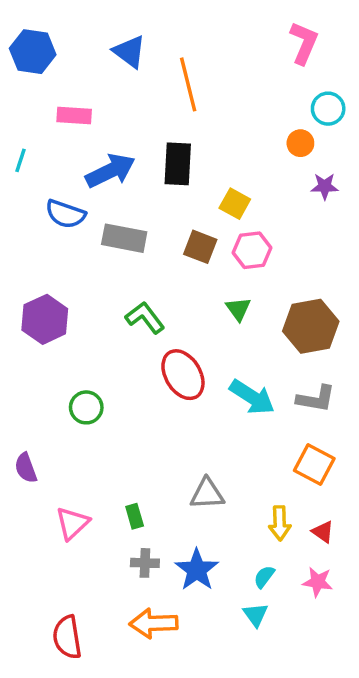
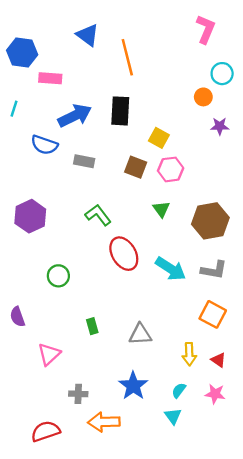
blue hexagon: (33, 52) -> (22, 53), moved
gray rectangle: (124, 238) -> (84, 161), size x0.7
green rectangle: (135, 516) -> (92, 326), moved
gray cross: (145, 563) -> (78, 394), moved
red semicircle: (67, 637) -> (46, 431), turned 80

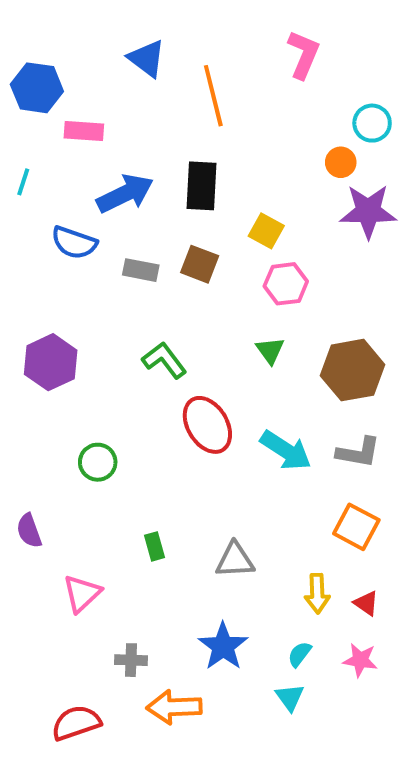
pink L-shape: (206, 29) -> (303, 55), moved
purple star: (220, 126) -> (368, 211), size x1.8
brown square: (136, 167) -> (200, 264), moved

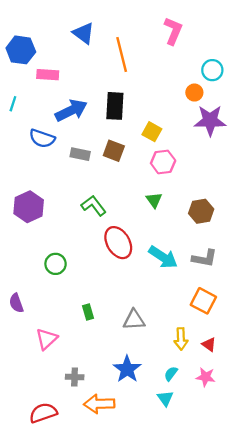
brown hexagon: (352, 370) -> (201, 211), size x0.7

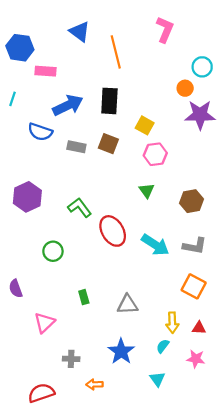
green L-shape: (94, 206) -> (80, 208), moved
red triangle: (209, 345) -> (199, 328), turned -32
cyan semicircle: (171, 374) -> (163, 346), moved
orange arrow: (99, 404) -> (95, 384), size x0.6

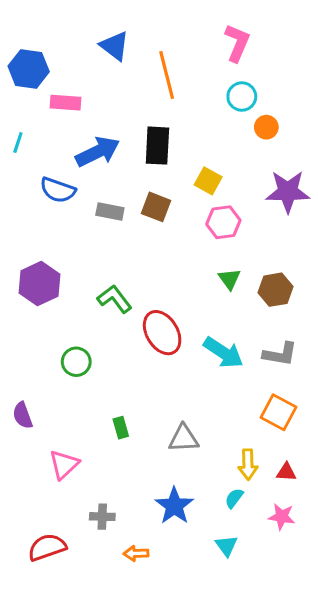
cyan circle: (202, 67) -> (242, 97), moved
purple star: (200, 115) -> (288, 192), moved
green triangle: (147, 190) -> (230, 279), moved
red semicircle: (41, 393) -> (47, 547), moved

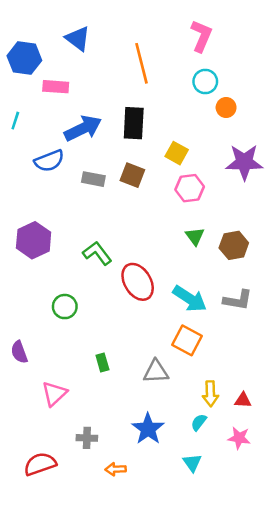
blue triangle: (115, 46) -> (78, 39), moved
blue semicircle: (58, 190) -> (49, 161), turned -40
orange square: (279, 412) -> (187, 340), moved

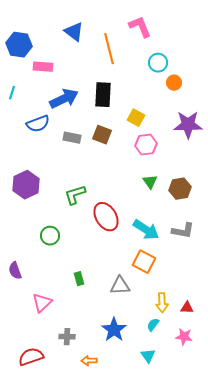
pink L-shape: (201, 36) -> (140, 27), moved, turned -45
blue triangle: (78, 39) -> (74, 32), moved
green L-shape: (97, 253) -> (75, 195), turned -70

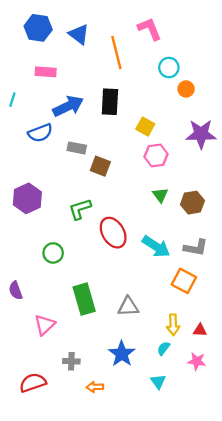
blue hexagon: (19, 45) -> (38, 28), moved
brown square: (102, 135) -> (100, 166), moved
orange square: (144, 262) -> (184, 281), moved
green rectangle: (79, 279) -> (84, 299), size x2.0

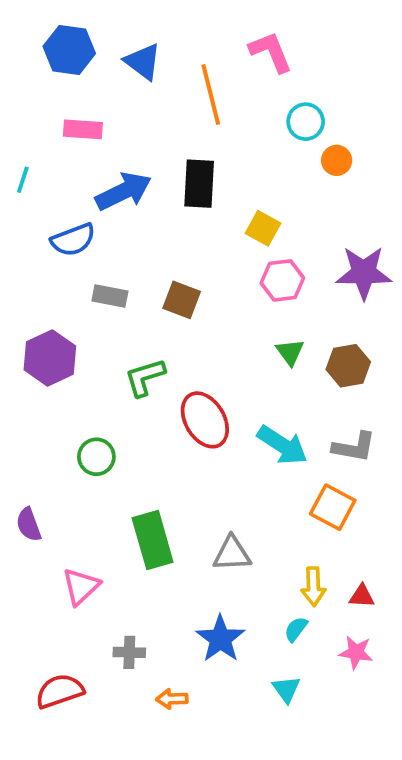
purple star: (201, 134) -> (364, 273), moved
gray rectangle: (77, 148) -> (110, 296), moved

